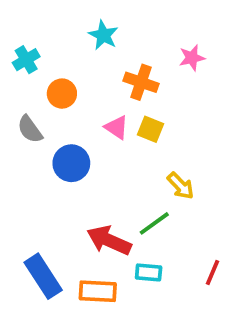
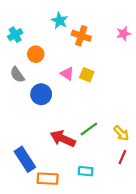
pink star: (192, 58) -> (123, 34), moved
orange cross: (141, 82) -> (81, 36), moved
yellow arrow: (181, 186) -> (121, 133), moved
cyan rectangle: (149, 272) -> (86, 171), moved
orange rectangle: (98, 291) -> (48, 179), moved

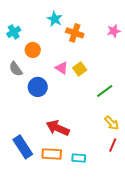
yellow square: (87, 75) -> (80, 69), turned 32
green line: (89, 129) -> (105, 91), moved
orange rectangle: (48, 179) -> (52, 154), moved

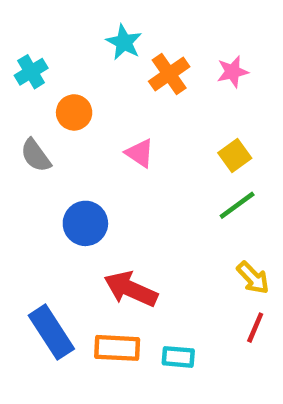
pink star: (114, 31) -> (233, 72), moved
orange cross: (75, 33) -> (169, 74), turned 36
yellow square: (80, 69) -> (235, 155), moved
blue circle: (38, 87) -> (85, 223), moved

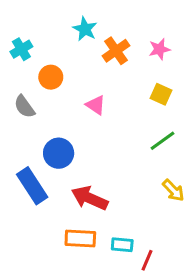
yellow square: (235, 155) -> (161, 94), moved, turned -30
red line: (255, 328) -> (147, 260), moved
blue rectangle: (51, 332) -> (32, 186), moved

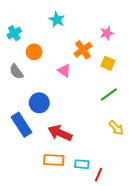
orange cross: (116, 51) -> (83, 50), moved

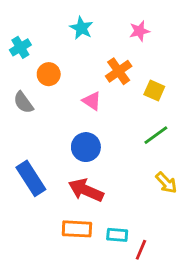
pink star: (107, 33) -> (139, 31), moved
blue circle: (39, 103) -> (86, 147), moved

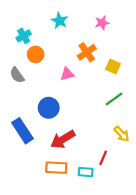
cyan cross: (20, 47) -> (24, 36), moved
pink triangle: (92, 101) -> (67, 74), turned -48
blue circle: (86, 147) -> (49, 108), moved
red arrow: (86, 190) -> (63, 139), turned -55
red line: (141, 250) -> (103, 158), moved

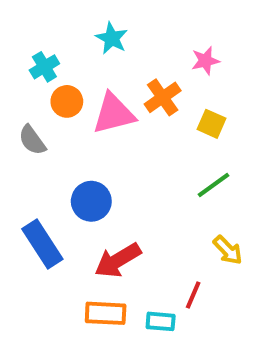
pink star: (102, 23) -> (205, 61), moved
pink triangle: (67, 74) -> (114, 114), moved, size x1.6

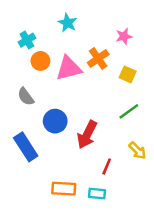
gray semicircle: (32, 140) -> (26, 97), moved
red arrow: (118, 260) -> (87, 135), moved, turned -32
red line: (193, 295) -> (107, 167), moved

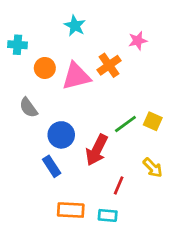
cyan cross: (27, 40) -> (18, 45), moved, turned 35
yellow square: (128, 74) -> (153, 121), moved
green line: (129, 111) -> (125, 124), moved
blue rectangle: (26, 147) -> (52, 166), moved, size x0.7

